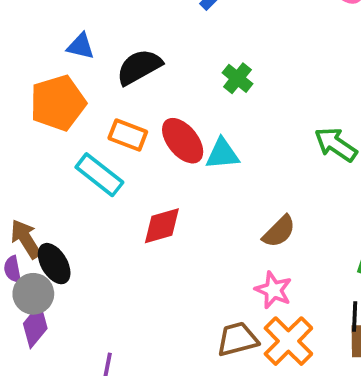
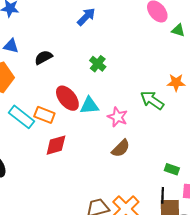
black semicircle: (139, 67) -> (43, 57), size x0.7
orange rectangle: (128, 135) -> (44, 115), moved
pink star: (273, 290) -> (118, 117), moved

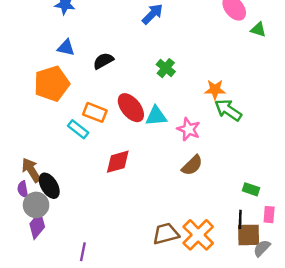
orange star: (176, 82) -> (215, 90), moved
orange rectangle: (44, 115) -> (95, 112), moved
cyan rectangle: (21, 117) -> (78, 129), size x0.7

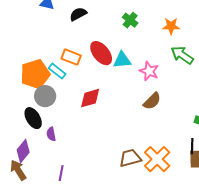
orange pentagon: (52, 84) -> (35, 74), moved
orange star: (215, 90) -> (171, 26), moved
brown arrow: (31, 170) -> (18, 170), moved
purple semicircle: (23, 189) -> (51, 134), moved
gray circle: (36, 205) -> (45, 96), moved

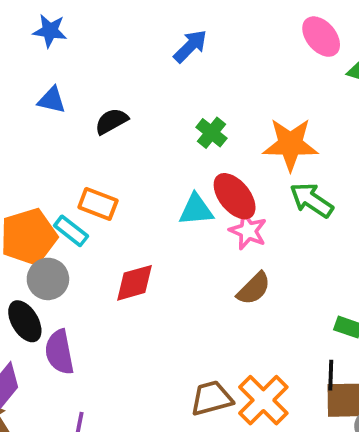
orange star: (171, 26) -> (290, 144), size x1.6
red ellipse: (101, 53) -> (235, 196), moved
purple semicircle: (51, 134) -> (59, 352), size x1.6

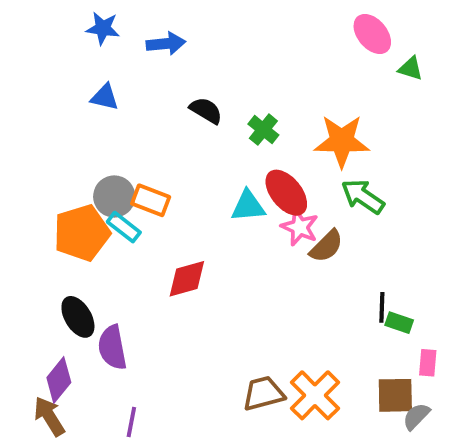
blue arrow: (190, 46) -> (166, 44), moved, turned 39
black semicircle: (111, 121) -> (206, 110), moved, turned 60
gray circle: (48, 279) -> (114, 196), moved
brown semicircle: (254, 289) -> (326, 246), moved
black line: (331, 375) -> (382, 307), moved

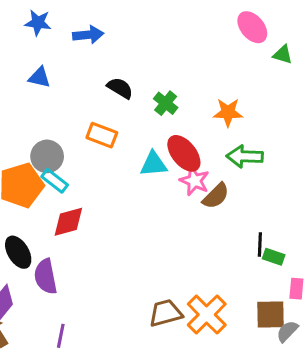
orange star: (342, 141) -> (228, 112), size x0.7
green arrow: (363, 196) -> (245, 156), turned -32
orange rectangle: (151, 200) -> (102, 135), moved
red diamond: (187, 279) -> (68, 222), moved

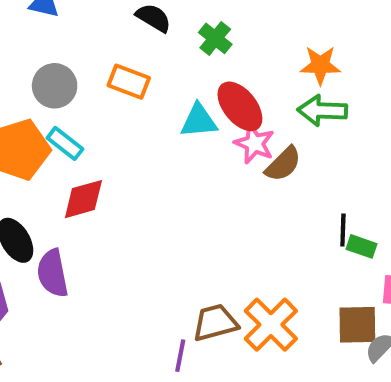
orange star: (228, 112) -> (320, 65), moved
gray circle: (47, 156) -> (55, 86), moved
purple line: (61, 336) -> (180, 356), moved

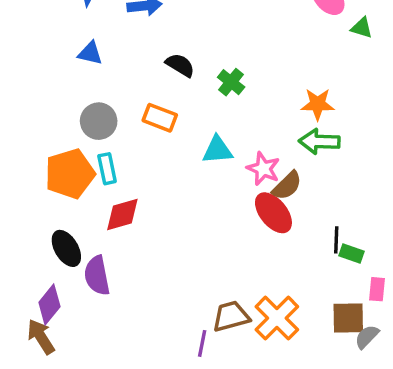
red ellipse: (240, 106) -> (273, 213), moved
cyan rectangle: (65, 143) -> (107, 169), turned 40

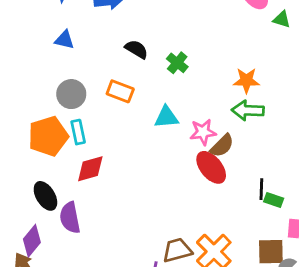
pink star: (263, 169) -> (203, 132), turned -30

